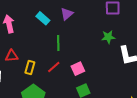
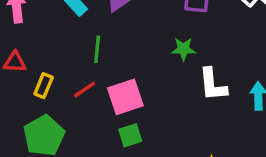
pink square: (78, 69) -> (125, 97), size x1.5

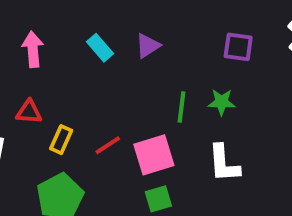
green line: (97, 49) -> (182, 107), moved
white L-shape: (213, 85) -> (224, 164), moved

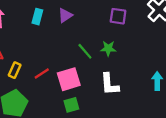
cyan rectangle: (100, 48) -> (37, 17), turned 56
green line: (182, 107) -> (85, 51), turned -48

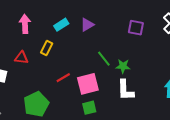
cyan rectangle: (37, 17) -> (61, 25), turned 40
green star: (108, 48) -> (123, 66), moved
yellow rectangle: (15, 70) -> (47, 48), moved

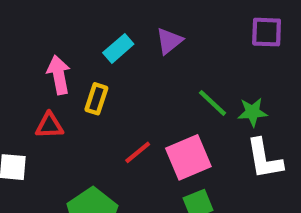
pink arrow: (25, 24) -> (59, 75), moved

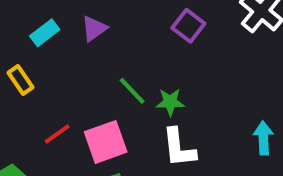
purple square: (267, 32) -> (188, 26), turned 32
yellow rectangle: (96, 99) -> (21, 80), turned -56

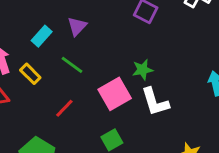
green line: (132, 91) -> (72, 65), moved
pink square: (106, 142) -> (115, 94), moved

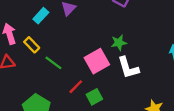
green line: (72, 65) -> (53, 63), moved
red line: (64, 108) -> (76, 87), moved

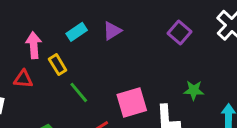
green star: (119, 43) -> (194, 90), moved

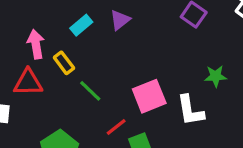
red triangle: (23, 79) -> (28, 82), size x1.4

